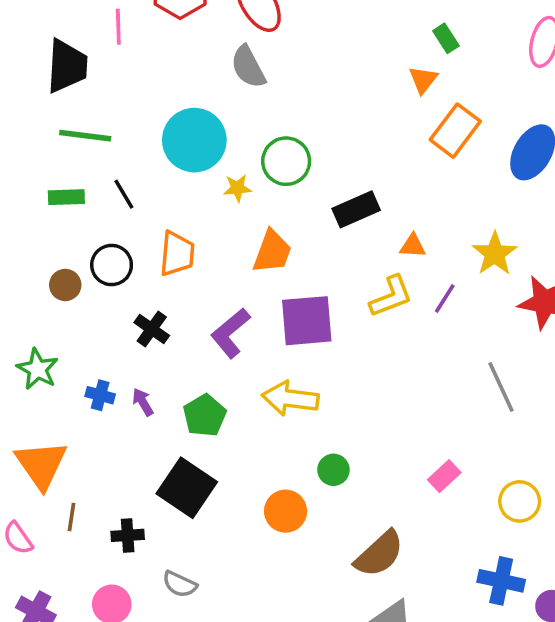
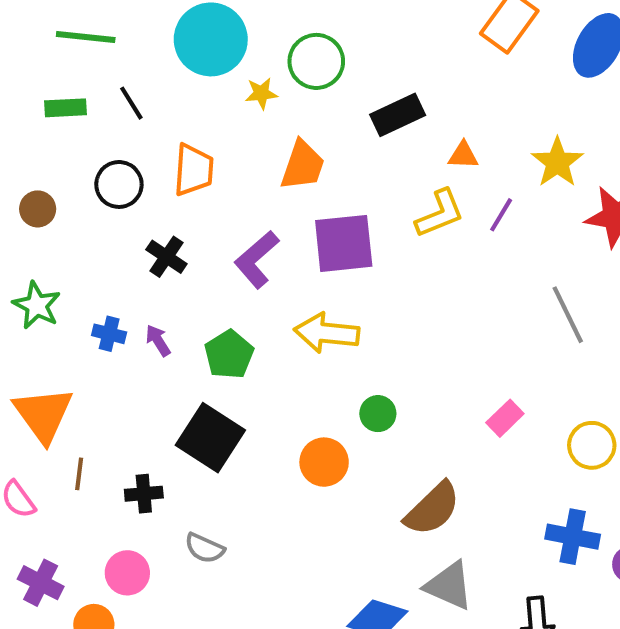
brown circle: (65, 285) -> (38, 209), moved

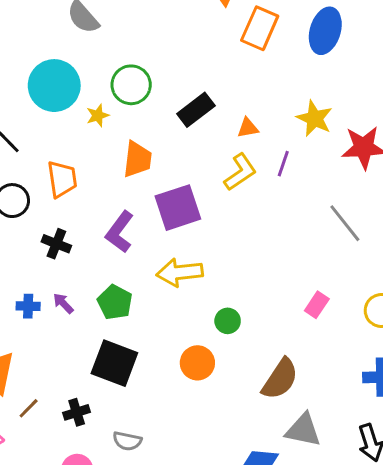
brown line: (79, 474) -> (29, 408), turned 50

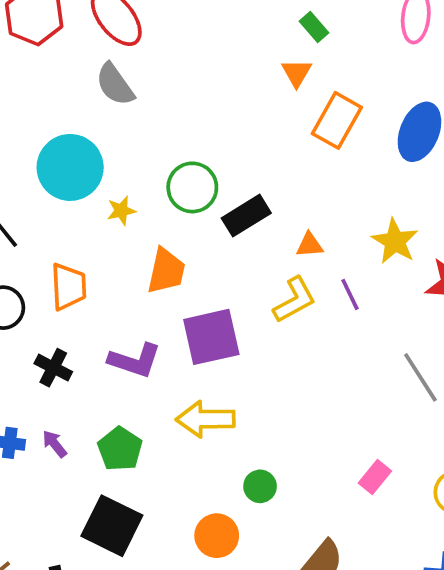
green circle: (131, 85) -> (192, 187), moved
purple line: (283, 164) -> (350, 294), turned -50
purple L-shape: (120, 232) -> (135, 360), turned -114

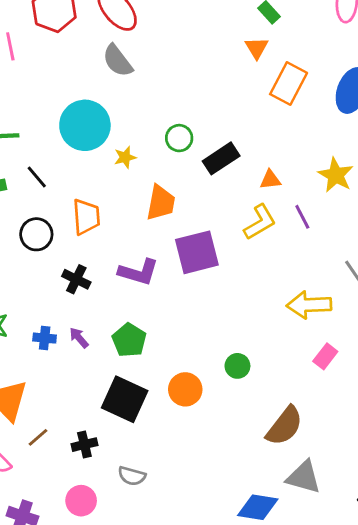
green circle: (192, 187) -> (179, 138), size x0.7
yellow arrow: (205, 419) -> (309, 305), moved
orange circle: (217, 536) -> (185, 389), moved

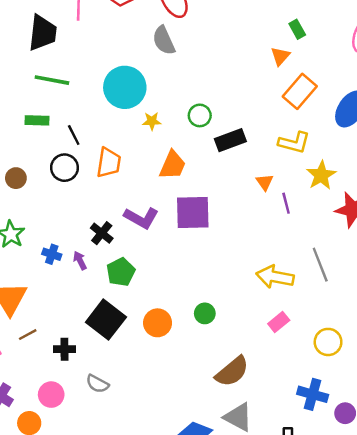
black line: (37, 177) -> (74, 135), moved
orange triangle: (270, 180) -> (265, 182), moved, turned 48
yellow L-shape: (260, 222) -> (294, 143), moved, turned 32
black cross: (76, 279) -> (102, 233), moved

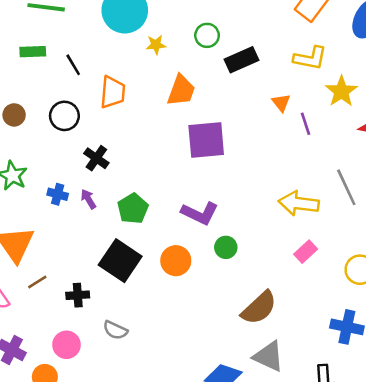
black circle: (64, 168) -> (64, 116), moved
purple L-shape: (141, 218) -> (200, 213), moved
black cross: (102, 233) -> (96, 158), moved

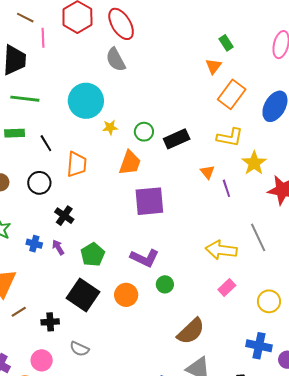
green circle: (207, 35) -> (144, 132), moved

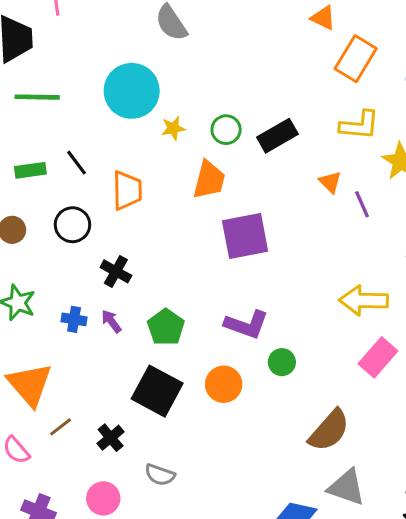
orange triangle: (213, 66) -> (323, 18), turned -36
green rectangle: (15, 133) -> (30, 170), moved
pink rectangle: (227, 288) -> (378, 357), size x1.4
black cross: (50, 322) -> (111, 438), turned -30

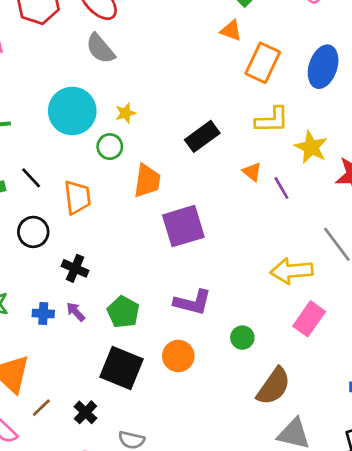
yellow star: (173, 128) -> (126, 113), moved
green circle: (226, 130) -> (110, 147), moved
green circle: (282, 362) -> (242, 338), moved

